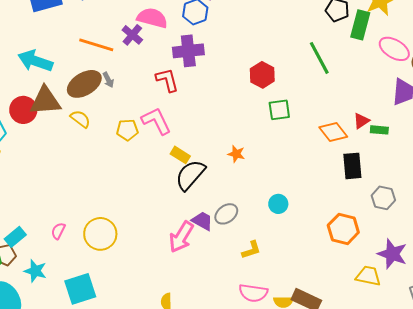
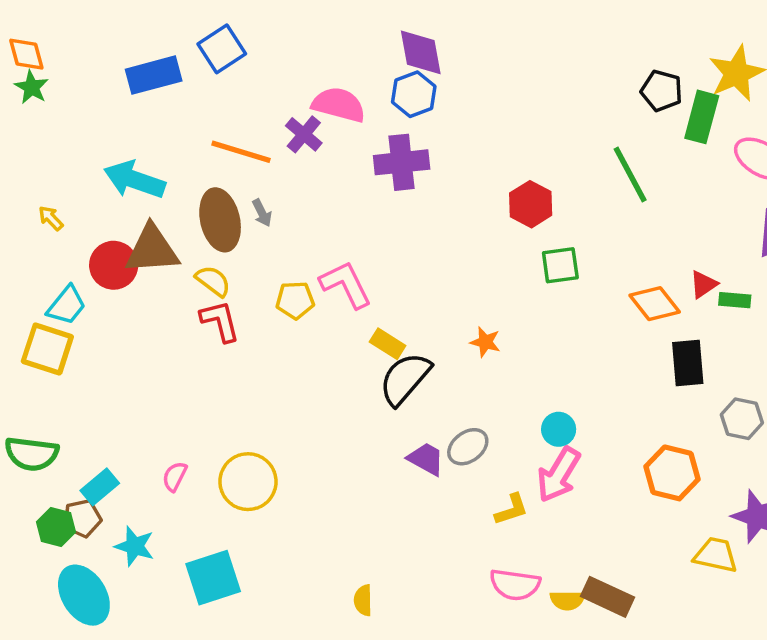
red L-shape: (167, 80) -> (220, 321), moved
brown ellipse: (84, 84) -> (220, 220), turned -72
pink arrow: (181, 237) -> (559, 475), moved

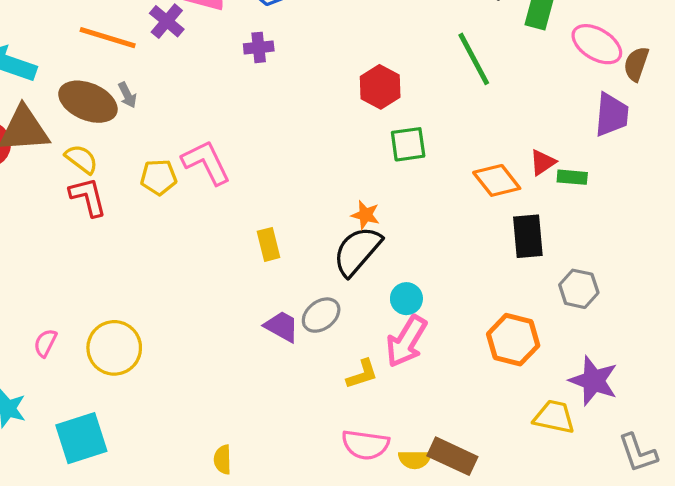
purple cross: (402, 162) -> (259, 47), size x0.6
brown ellipse: (220, 220) -> (88, 102), turned -54
orange star: (485, 342) -> (365, 215), moved
yellow rectangle: (388, 344) -> (269, 244), moved, turned 44
black semicircle: (405, 379) -> (357, 251), moved

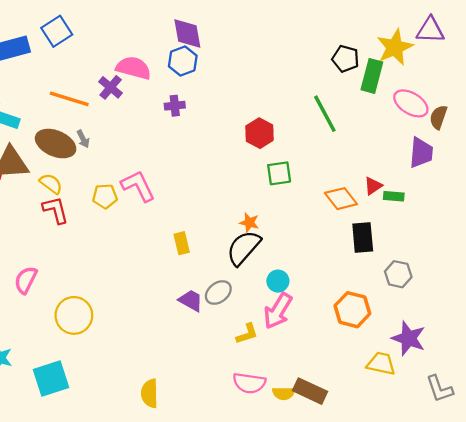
pink semicircle: (45, 343) -> (26, 280), moved, size x1.4
yellow semicircle: (223, 459) -> (150, 393), size x1.4

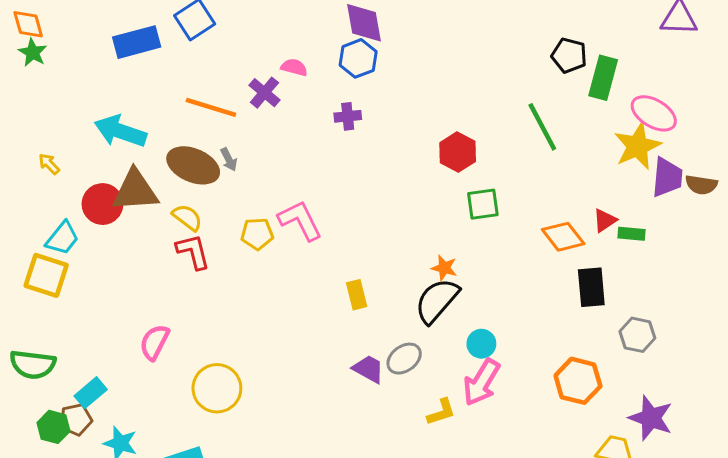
yellow star: (395, 47) -> (637, 146), moved
pink semicircle: (133, 68) -> (294, 67), size x0.6
brown semicircle: (438, 117) -> (701, 185), moved, turned -100

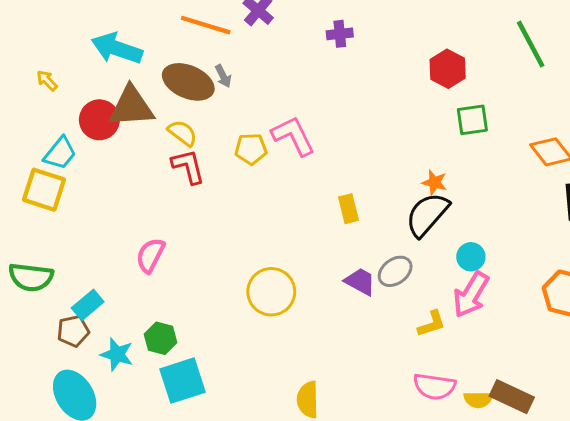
yellow circle: (217, 388) -> (271, 292), moved
green hexagon: (53, 427) -> (161, 338), moved

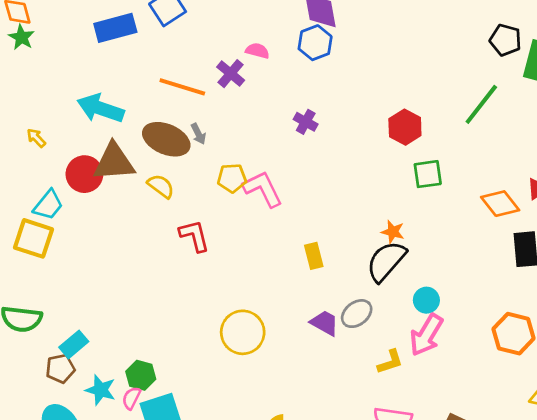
purple cross: (340, 34) -> (306, 122), moved, turned 35
green line: (531, 44) -> (481, 104), turned 66
yellow pentagon: (251, 149) -> (232, 178), moved
red L-shape: (188, 166) -> (194, 236), moved
pink semicircle: (150, 255) -> (131, 398), moved, size x0.7

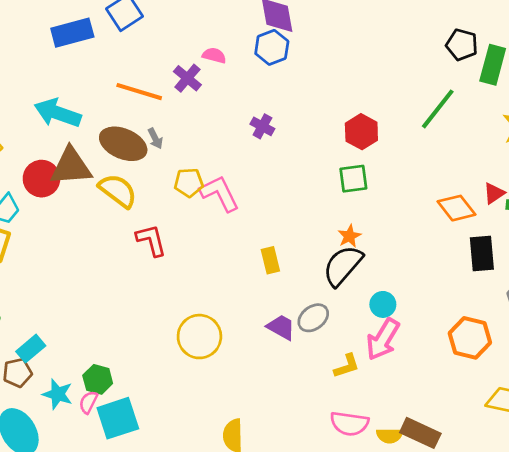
green square: (428, 174) -> (353, 179), moved
yellow semicircle: (161, 186) -> (118, 191), size x1.4
orange star: (393, 232) -> (349, 236), turned 30

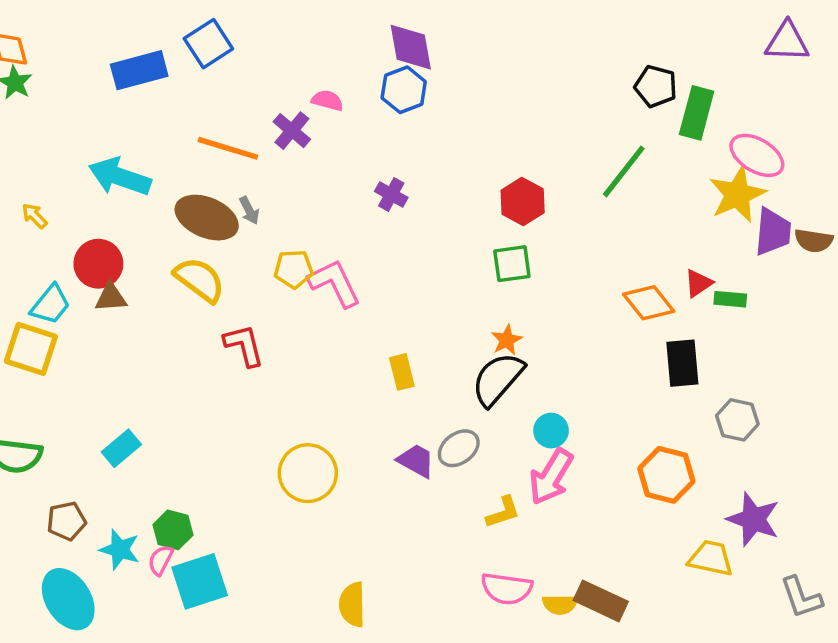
brown triangle: (71, 167) -> (111, 297), moved, size x0.6
cyan rectangle: (31, 349) -> (121, 448), moved

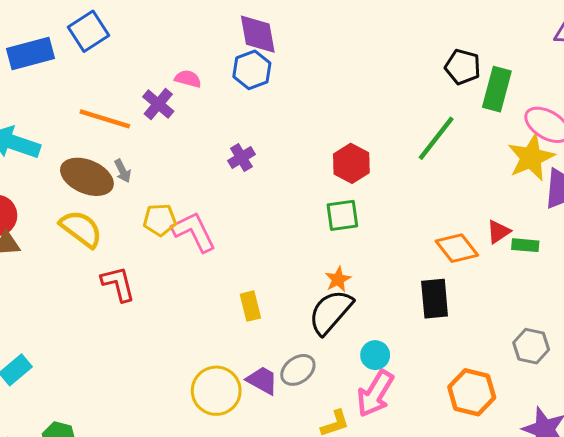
purple cross: (391, 194) -> (241, 158), turned 30
black rectangle: (682, 363) -> (435, 299), moved
yellow circle: (308, 473) -> (216, 391), moved

